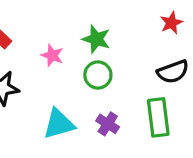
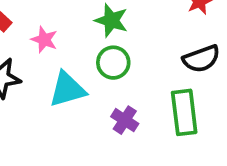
pink star: (52, 55) -> (44, 40), moved
cyan triangle: (59, 124) -> (67, 89), moved

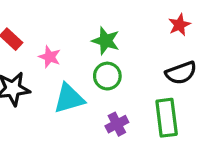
purple cross: (125, 120) -> (117, 124), turned 30

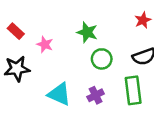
green circle: (107, 76) -> (102, 59), moved
cyan triangle: (69, 98) -> (59, 94), moved, turned 40

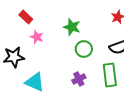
red rectangle: (16, 31) -> (26, 17), moved
cyan triangle: (59, 94) -> (35, 82), moved

